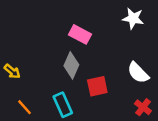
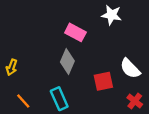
white star: (133, 18) -> (112, 15), moved
yellow arrow: (12, 71) -> (12, 67), turned 70
red square: (97, 86) -> (103, 81), moved

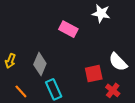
gray diamond: (67, 61) -> (40, 64), moved
red cross: (135, 101) -> (113, 90), moved

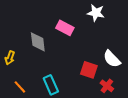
gray diamond: (40, 64) -> (38, 42), moved, turned -30
red square: (94, 74) -> (89, 70), turned 30

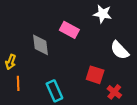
white semicircle: (112, 59) -> (120, 50), moved
orange line: (20, 87) -> (18, 83), moved, turned 40

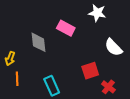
red square: (95, 75) -> (90, 71), turned -36

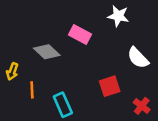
gray diamond: (39, 42) -> (47, 52), turned -40
orange line: (17, 79) -> (32, 90), moved
red cross: (108, 87) -> (142, 106), moved

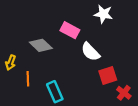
white semicircle: (138, 58) -> (90, 52), moved
red square: (110, 86) -> (108, 76), moved

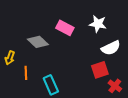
white star: (103, 14) -> (98, 24), moved
white semicircle: (90, 52) -> (111, 48), moved, turned -72

